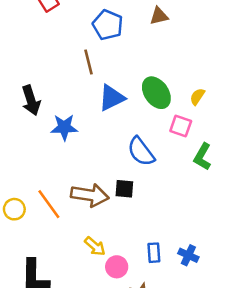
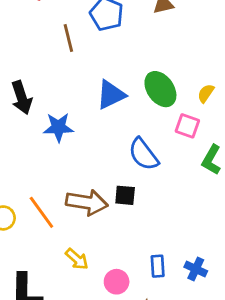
brown line: (89, 62) -> (68, 38), moved
yellow arrow: (95, 246) -> (77, 259), moved

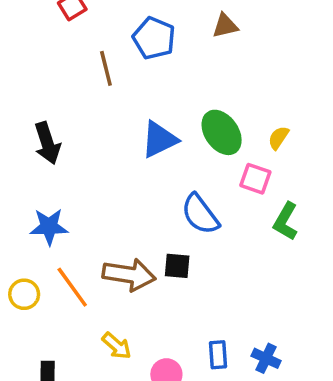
blue star: (58, 127) -> (49, 227), moved

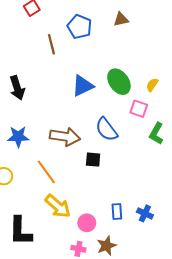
brown arrow: (129, 275) -> (65, 137), moved
orange line: (72, 287) -> (46, 172), moved
yellow arrow: (117, 346) -> (58, 206), size x1.5

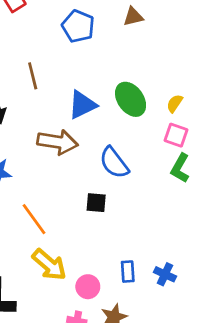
brown line: (51, 44) -> (33, 76), moved
pink square: (139, 109) -> (176, 135), moved
brown arrow: (65, 137) -> (58, 142), moved

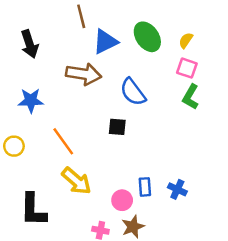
brown line: (33, 76) -> (81, 16), moved
pink circle: (88, 287) -> (122, 200), moved

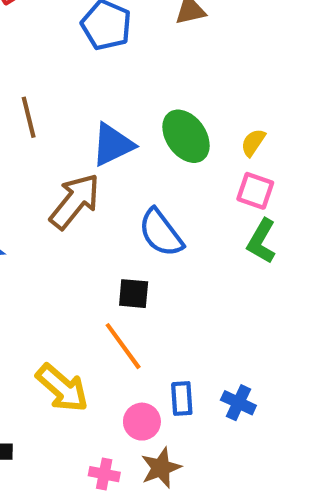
brown line: (81, 16) -> (29, 117), moved
brown arrow: (84, 74) -> (75, 201), turned -60
orange line: (63, 141) -> (123, 346), moved

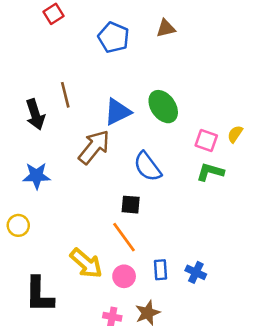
yellow semicircle: (253, 143) -> (235, 134), moved
green L-shape: (262, 241) -> (210, 172), turned 76
pink circle: (142, 422) -> (124, 276), moved

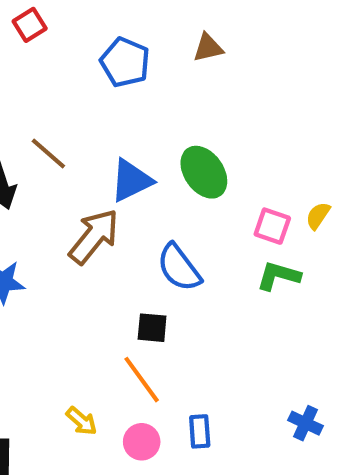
brown line: (65, 95) -> (48, 153), turned -35
yellow arrow: (86, 263) -> (81, 421), size x0.6
blue cross: (196, 272) -> (306, 423), moved

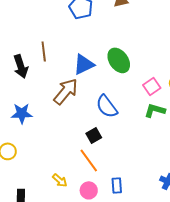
brown line: (48, 153) -> (44, 51), turned 42
pink square: (272, 226) -> (152, 86), turned 36
black square: (152, 328) -> (94, 135), turned -35

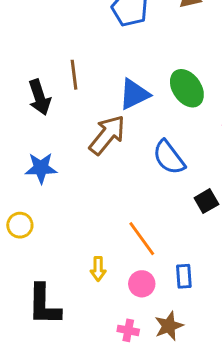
black square: (94, 135) -> (206, 201), moved
yellow arrow: (60, 180) -> (98, 269), turned 49

